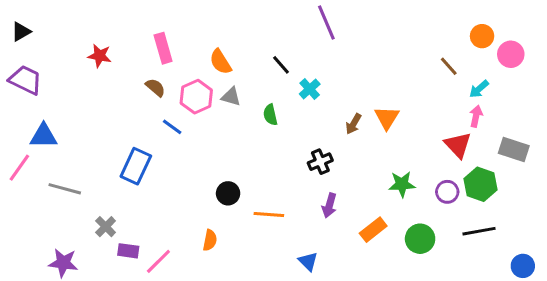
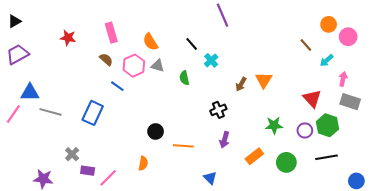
purple trapezoid: (25, 80) -> (18, 54), turned -55
pink arrow: (476, 116) -> (343, 79), moved
gray line: (65, 189) -> (50, 112), moved

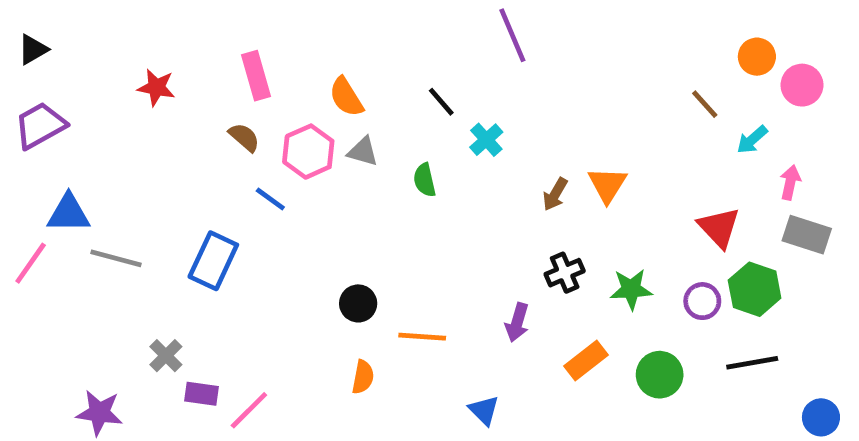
black cross: (218, 110) -> (565, 273), moved
orange semicircle: (143, 163) -> (363, 377), moved

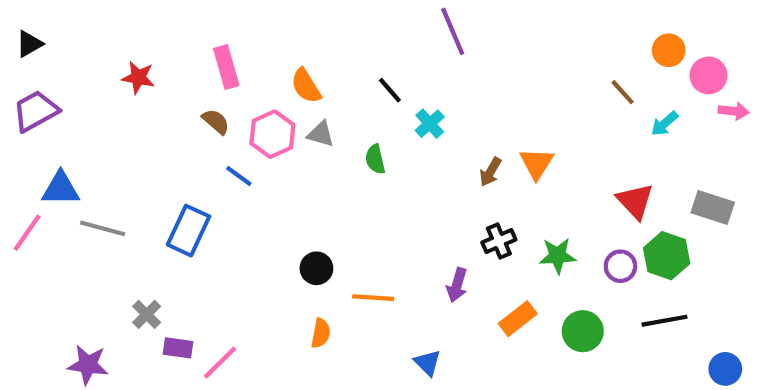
pink arrow: (790, 182) -> (734, 111), moved, turned 84

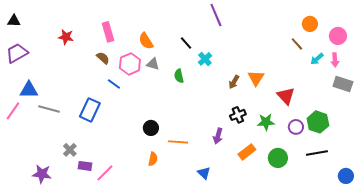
black triangle: (29, 44) -> (14, 21), turned 32
orange circle: (669, 50) -> (310, 24), moved
pink arrow: (734, 111) -> (335, 60), moved, turned 80
red triangle: (635, 201) -> (286, 96), moved
gray rectangle: (713, 207) -> (343, 84), moved

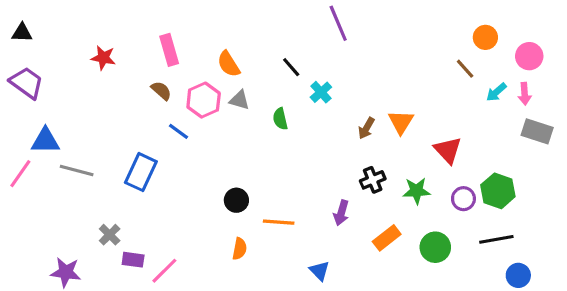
purple trapezoid: (17, 53) -> (27, 83), turned 65
blue circle: (346, 176) -> (518, 275), moved

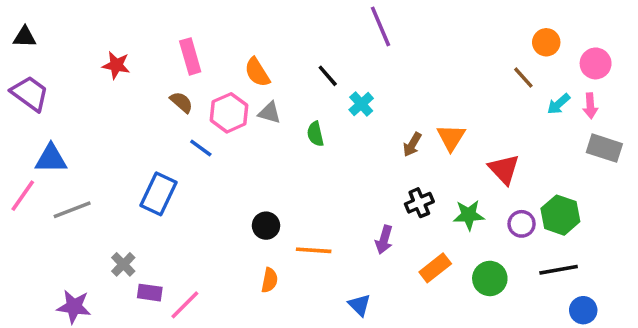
gray line: (77, 170) -> (72, 210), moved, turned -36

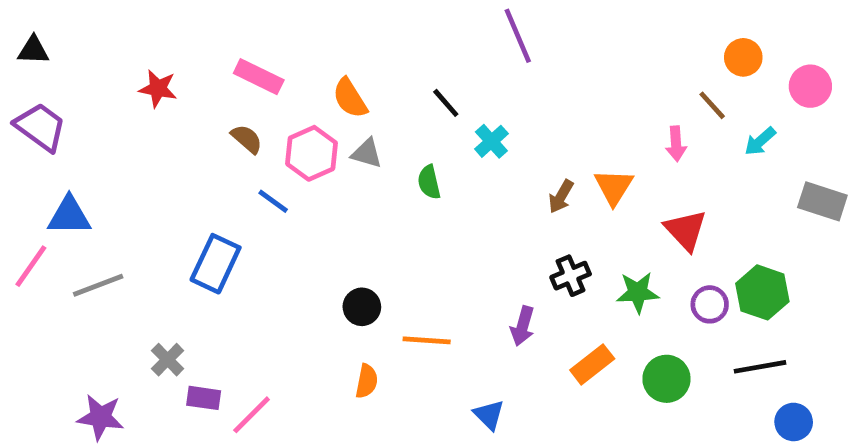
pink rectangle: (190, 56) -> (259, 77), turned -48
pink arrow: (590, 106) -> (676, 144), moved

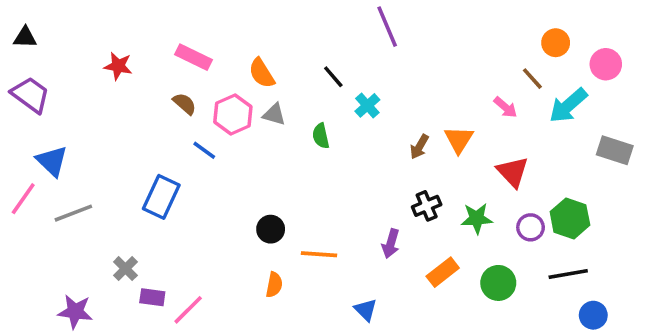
cyan arrow: (760, 141) -> (568, 105), size x1.6
pink arrow: (676, 144) -> (505, 107), turned -45
blue triangle: (69, 216) -> (52, 161), turned 44

